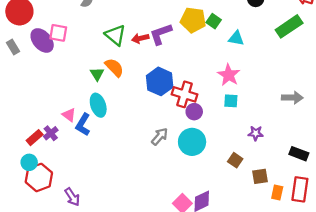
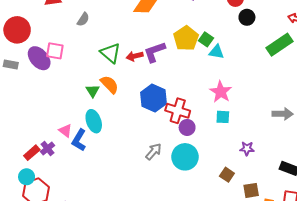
yellow pentagon: (193, 20) -> (186, 38), turned 30
cyan triangle: (236, 38) -> (216, 52), moved
gray rectangle: (13, 47) -> (11, 65), turned -48

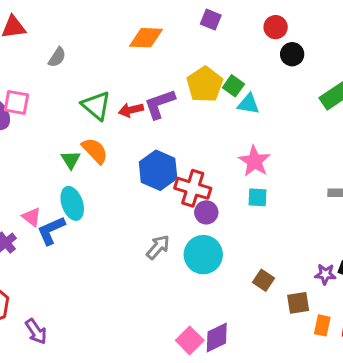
blue L-shape: (79, 140) -> (51, 230), turned 35
purple star: (247, 148) -> (325, 274), moved

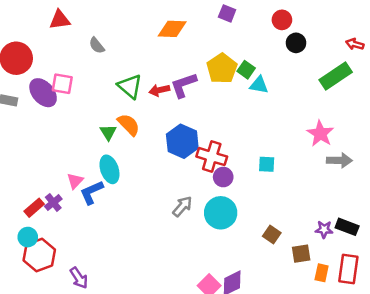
gray semicircle: (57, 57) -> (97, 45), turned 108
pink star: (254, 161) -> (320, 134), moved
pink triangle: (32, 217) -> (75, 181), turned 36

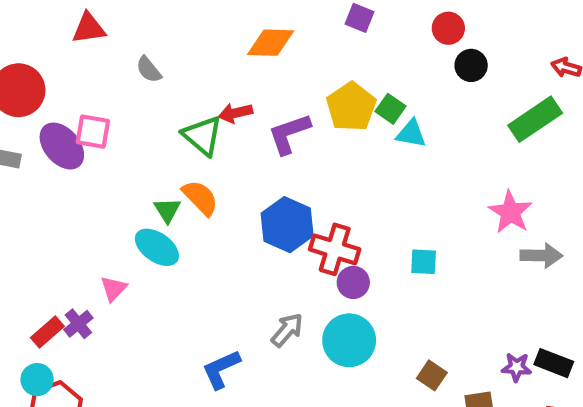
red arrow: (159, 90) -> (235, 113), moved
cyan ellipse: (109, 169) -> (157, 247), moved, turned -36
blue L-shape: (92, 192) -> (221, 369), moved

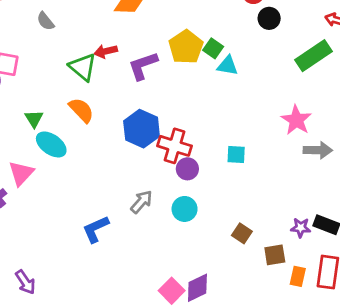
green triangle: (167, 210) -> (34, 119), moved
pink triangle: (114, 289) -> (21, 173), size x1.4
cyan circle: (349, 340) -> (185, 209), size x0.7

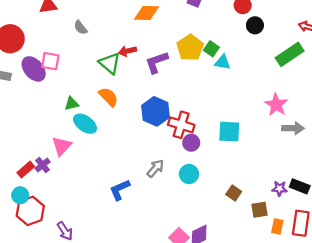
green triangle: (34, 119) -> (72, 104), turned 48
cyan square: (236, 155) -> (229, 132), size x1.5

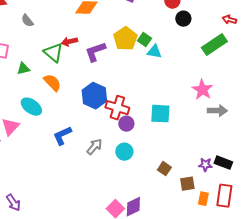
green triangle: (72, 104) -> (23, 69), moved
blue L-shape: (120, 190) -> (62, 136), moved

